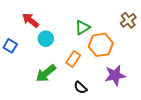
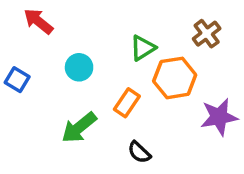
red arrow: (31, 20) -> (38, 21), moved
brown cross: (128, 20) -> (207, 34), moved
purple star: (115, 75) -> (219, 117), moved

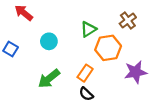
orange rectangle: (127, 103) -> (85, 73), moved

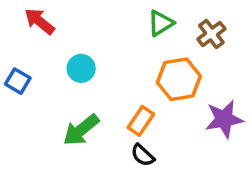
green triangle: (88, 29) -> (161, 23), moved

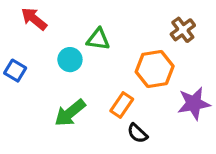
green triangle: (161, 23) -> (98, 39), moved, turned 40
black semicircle: (143, 155) -> (137, 133), moved

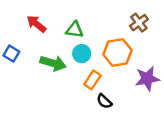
red arrow: (34, 19) -> (36, 24), moved
cyan circle: (70, 60) -> (82, 54), moved
green arrow: (70, 113) -> (53, 63), moved, turned -125

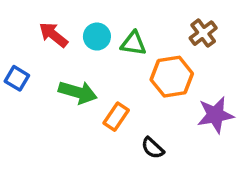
green triangle: (75, 30) -> (133, 43), moved
cyan circle: (82, 54) -> (97, 37), moved
orange rectangle: (92, 80) -> (116, 117), moved

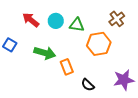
purple star: (215, 115) -> (124, 80), moved
orange rectangle: (116, 117) -> (67, 67), turned -56

